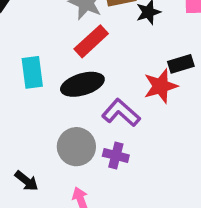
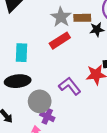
black ellipse: (82, 84) -> (18, 81), moved
purple cross: (116, 156) -> (47, 116), moved

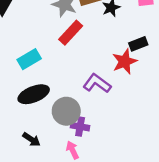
cyan rectangle: (22, 53) -> (29, 59), turned 72

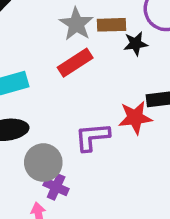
purple L-shape: (97, 83) -> (92, 137), turned -56

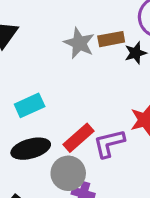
red rectangle: (75, 63) -> (78, 138), moved

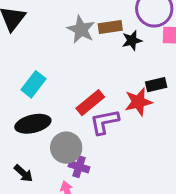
cyan rectangle: (30, 105) -> (33, 84), turned -30
red rectangle: (78, 138) -> (90, 103), moved

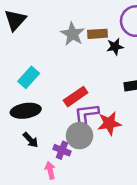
red star: (138, 102) -> (109, 123), moved
gray circle: (66, 148) -> (79, 136), moved
black arrow: (23, 173) -> (31, 140), moved

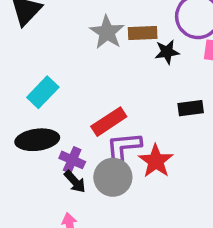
red star: (109, 123) -> (156, 161), turned -30
black arrow: (31, 140) -> (75, 182), moved
purple cross: (62, 150) -> (72, 160), moved

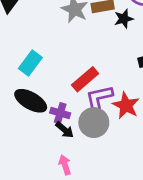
black ellipse: (37, 140) -> (31, 101), turned 44

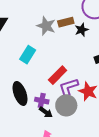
cyan rectangle: (30, 63) -> (28, 55), moved
black ellipse: (31, 101) -> (20, 93), turned 45

